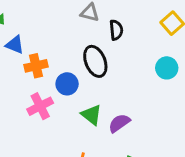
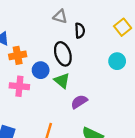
pink cross: (40, 106) -> (19, 86), turned 30
green triangle: (91, 115) -> (62, 81), moved

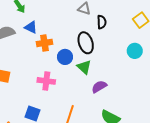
pink cross: (19, 86) -> (46, 81), moved

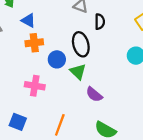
blue triangle: (31, 27) -> (28, 20), moved
purple semicircle: (99, 87) -> (94, 94), turned -112

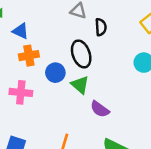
pink cross: (35, 86) -> (21, 92), moved

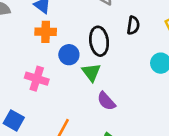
black semicircle: (101, 27) -> (133, 25), moved
pink cross: (21, 92) -> (37, 79), moved

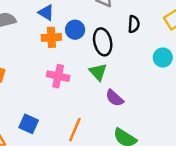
blue circle: (69, 55) -> (75, 30), moved
pink cross: (37, 79) -> (58, 76), moved

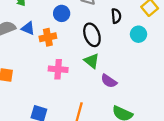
blue triangle: (46, 13) -> (28, 28), moved
blue circle: (75, 30) -> (62, 13), moved
cyan circle: (163, 58) -> (138, 34), moved

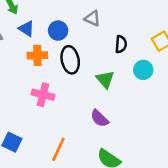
blue triangle: (28, 28) -> (26, 29), moved
black ellipse: (92, 35) -> (70, 60), moved
green triangle: (92, 61) -> (105, 79), moved

